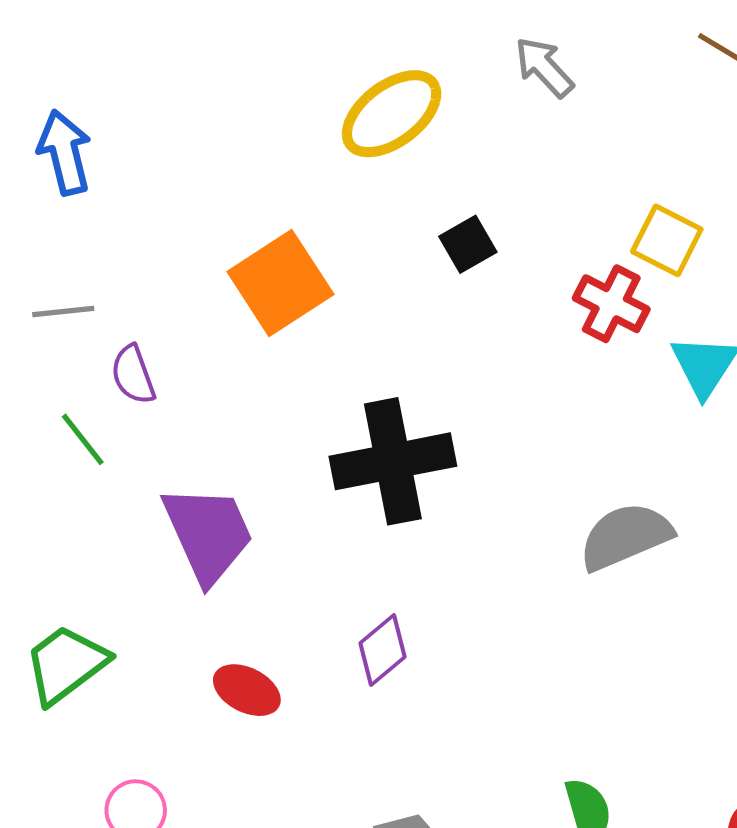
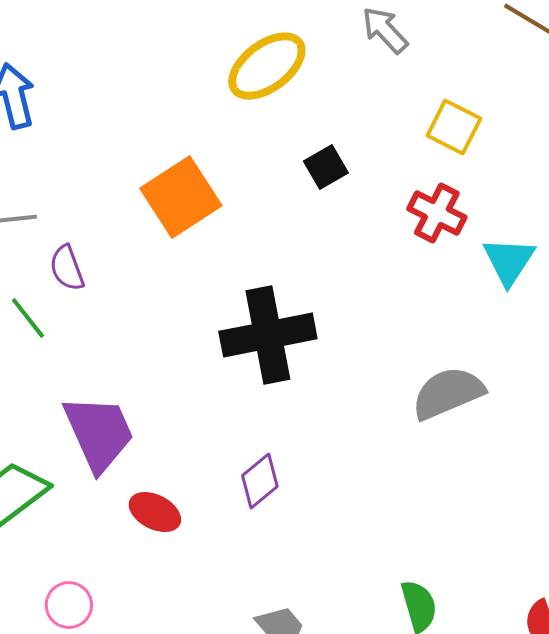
yellow square: (667, 240) -> (454, 127), moved
purple trapezoid: (208, 534) -> (99, 433), moved

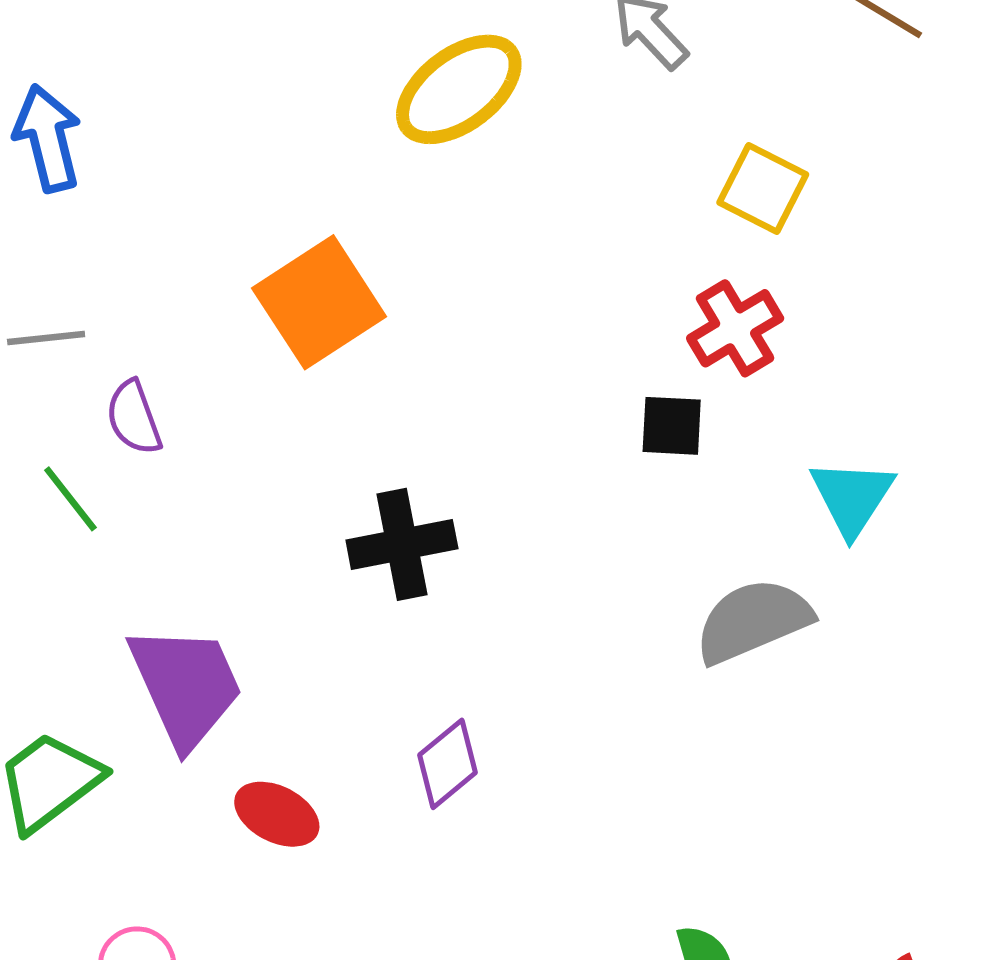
black square: (326, 167) -> (672, 426), moved, turned 33
red cross: (437, 213) -> (735, 328), turned 32
cyan triangle: (509, 261) -> (852, 497), moved
black cross: (268, 335) -> (402, 544), moved, size x0.7

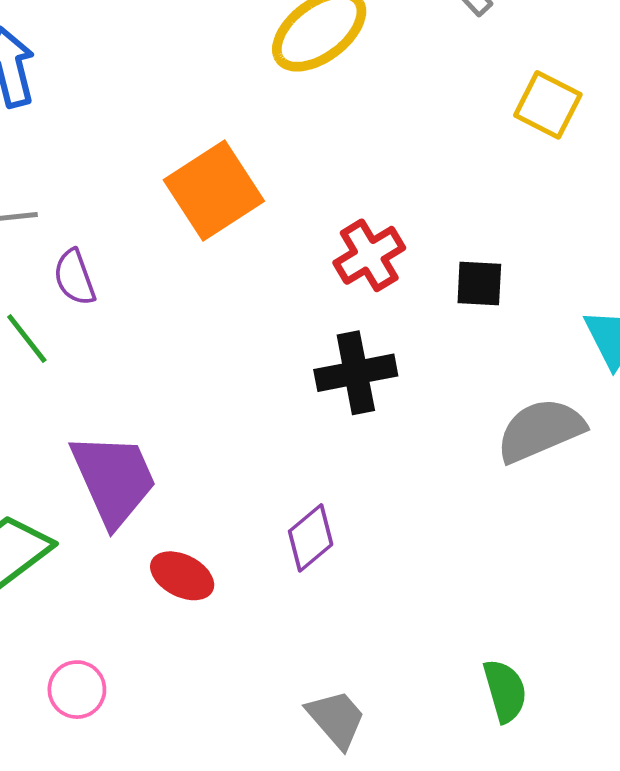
red cross: (735, 328) -> (369, 255), moved
black cross: (402, 544) -> (356, 373), moved

